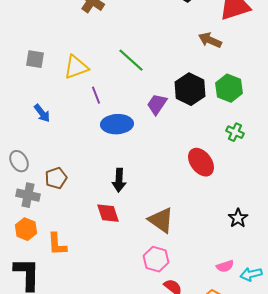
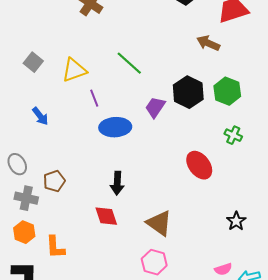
gray square: (35, 59) -> (33, 62), turned 30

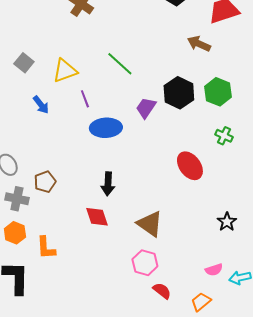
blue arrow: (40, 116) -> (41, 105), moved

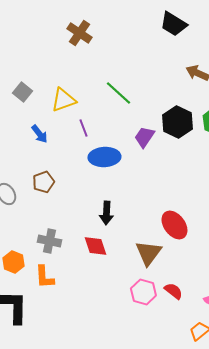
red ellipse: (190, 166) -> (174, 225), moved
brown pentagon: (45, 182) -> (43, 182), moved
gray cross: (17, 199) -> (49, 241), moved
brown triangle: (150, 224) -> (148, 253), turned 32
red semicircle: (162, 291) -> (173, 291), moved

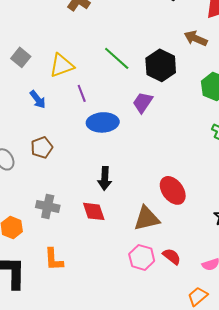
black hexagon: (177, 122) -> (161, 65), moved
brown triangle: (148, 253) -> (147, 218), turned 40
orange L-shape: (44, 277) -> (54, 259), moved

